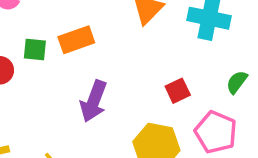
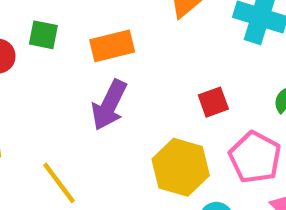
orange rectangle: (76, 40) -> (112, 46), moved

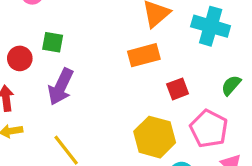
orange rectangle: (112, 46) -> (144, 55), moved
purple arrow: (109, 105) -> (61, 87), moved

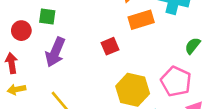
orange rectangle: (144, 55) -> (141, 20), moved
red square: (178, 89) -> (110, 46), moved

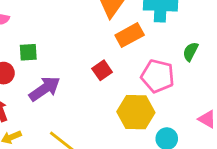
purple arrow: (55, 52) -> (45, 89), turned -136
pink pentagon: (176, 81) -> (158, 76), moved

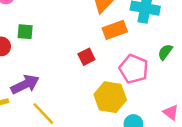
purple arrow: (45, 89) -> (25, 84), moved

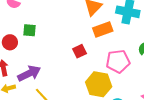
pink pentagon: (134, 69) -> (118, 61), turned -30

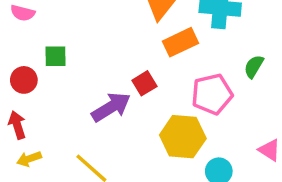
purple arrow: (29, 73) -> (111, 107), moved

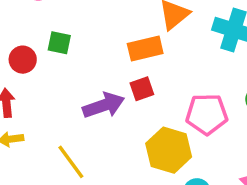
orange rectangle: (180, 42) -> (145, 49), moved

